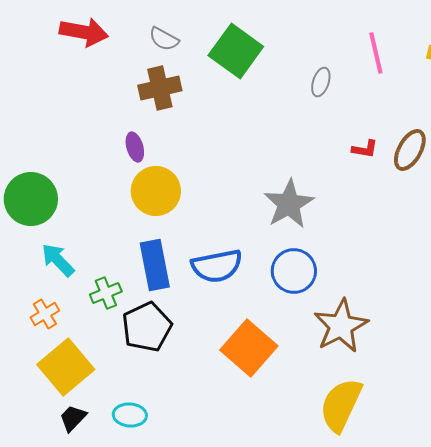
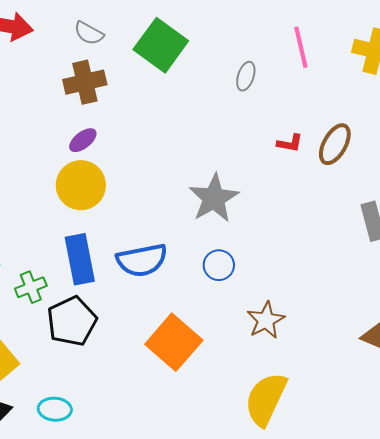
purple ellipse: (135, 147) -> (83, 140), moved, turned 68
blue circle: (294, 271) -> (219, 265), size x0.7
brown star: (341, 326) -> (266, 320), size x0.7

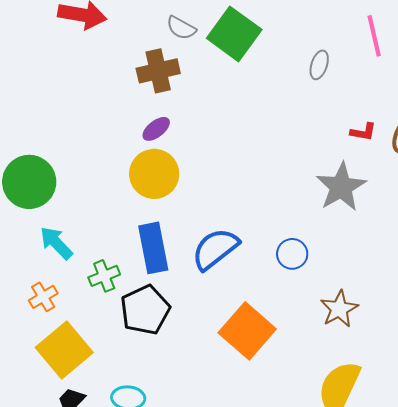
gray semicircle: (89, 33) -> (181, 28), moved
gray star: (214, 198) -> (341, 187), moved
blue semicircle: (142, 260) -> (215, 249), turned 153

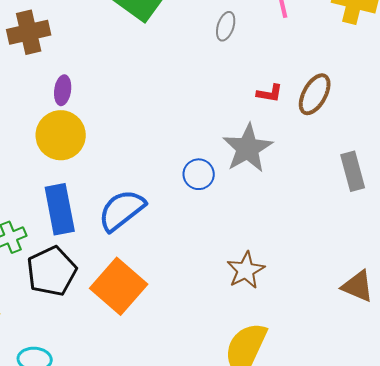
brown cross: (158, 71) -> (29, 32), moved
purple ellipse: (156, 129) -> (63, 90), turned -44
blue circle: (292, 254) -> (199, 174), moved
orange square: (247, 331) -> (119, 286), moved

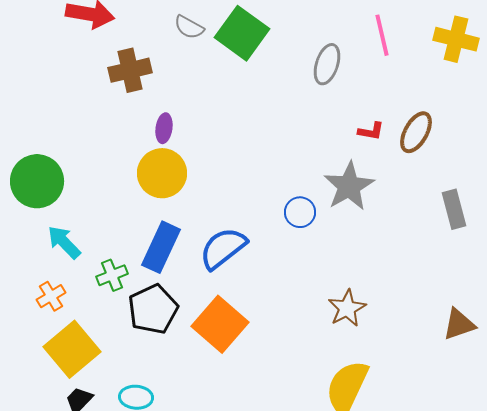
gray ellipse: (226, 26) -> (327, 64), size x1.4
blue rectangle: (60, 209) -> (161, 247), turned 36
brown triangle: (358, 286) -> (459, 324), turned -42

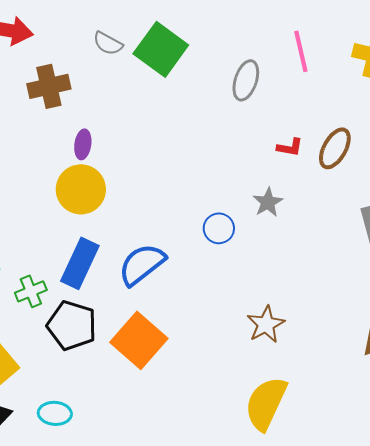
gray star: (349, 186) -> (268, 202), size x0.6
black pentagon: (153, 309) -> (72, 325), turned -30

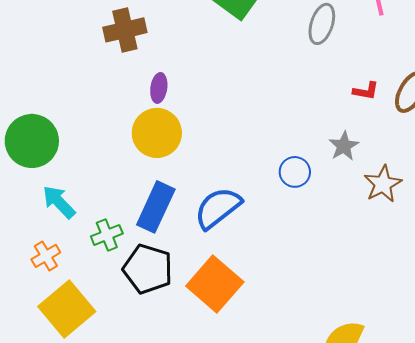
brown star: (266, 324) -> (383, 184), moved

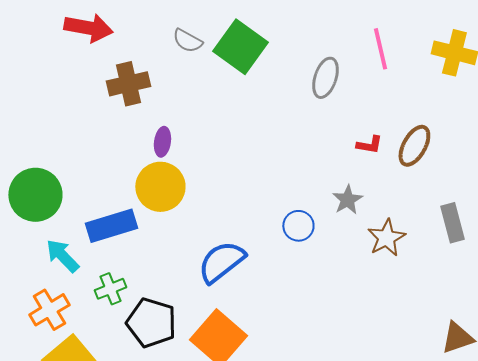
blue rectangle: (156, 207) -> (111, 226), moved, turned 48
orange cross: (46, 256) -> (49, 310), size x1.4

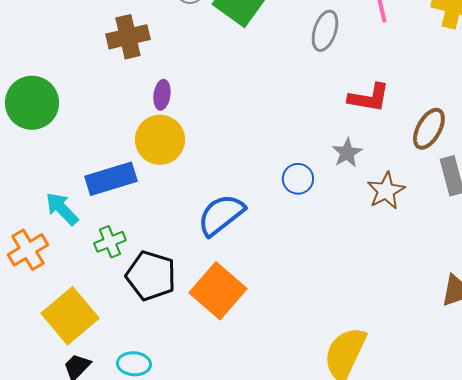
red L-shape: (369, 145) -> (369, 98), size x1.6
brown ellipse: (414, 146) -> (429, 129), moved
green circle: (35, 195) -> (32, 103), moved
orange cross: (49, 310) -> (28, 250), moved

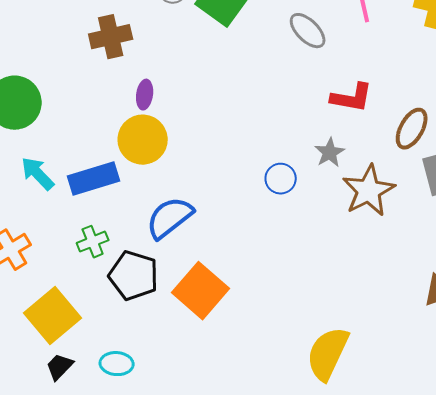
gray ellipse: (325, 31) -> (308, 31), turned -63
brown star: (386, 191) -> (369, 191), size x1.4
cyan arrow: (62, 209) -> (38, 174), moved
blue semicircle: (221, 215) -> (170, 218), moved

